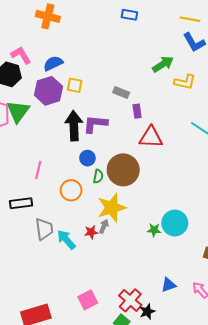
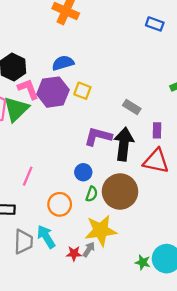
pink L-shape: (21, 55) -> (28, 89), moved
purple rectangle: (137, 111) -> (157, 130), moved
black arrow: (74, 126) -> (124, 144), moved
cyan arrow: (66, 240) -> (46, 237), moved

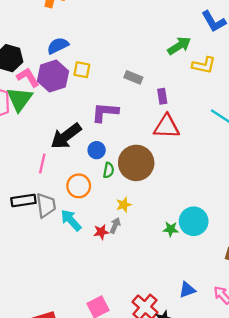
black arrow: (124, 144) -> (66, 136), moved, turned -124
yellow star: (101, 231) -> (124, 205), size x0.5
gray trapezoid: (23, 242) -> (46, 205), moved

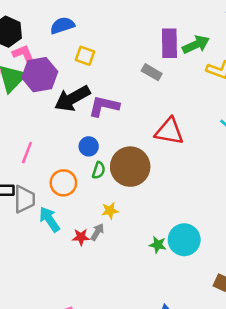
purple hexagon: (53, 76) -> (40, 75), moved
gray rectangle: (133, 77) -> (152, 72), moved
purple rectangle: (162, 96) -> (169, 43), moved, size x1.6
black arrow: (66, 136) -> (72, 99), moved

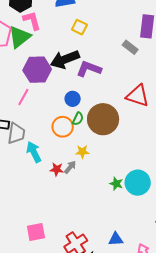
purple hexagon: (40, 75) -> (37, 70), moved
orange circle: (63, 183) -> (63, 127), moved

